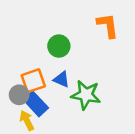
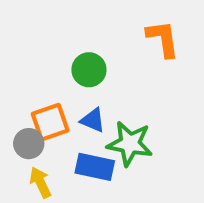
blue rectangle: (36, 104) -> (95, 167), moved, turned -35

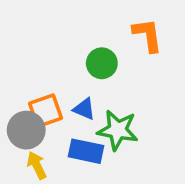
green circle: (89, 70) -> (102, 63), moved
gray circle: (29, 144) -> (26, 130), size x1.4

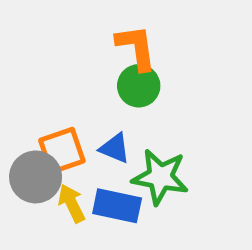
orange L-shape: (148, 35) -> (136, 47), moved
yellow arrow: (37, 165) -> (72, 203), moved

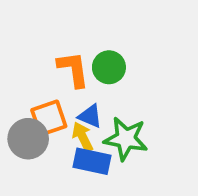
orange L-shape: (136, 47) -> (73, 69), moved
yellow arrow: (72, 203) -> (83, 137), moved

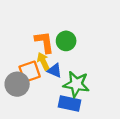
yellow arrow: (83, 137) -> (43, 61), moved
blue rectangle: (92, 161) -> (69, 104), moved

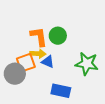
yellow arrow: (43, 61) -> (38, 54), turned 119
green star: (76, 84) -> (87, 64), moved

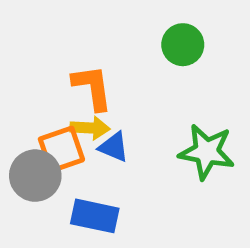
green circle: (58, 36) -> (183, 45), moved
blue rectangle: (61, 91) -> (95, 216), moved

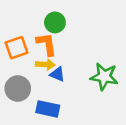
green circle: (183, 45) -> (55, 22), moved
orange square: (61, 149) -> (17, 48), moved

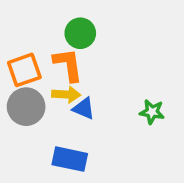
green star: (104, 77) -> (152, 112), size x0.6
gray circle: (18, 89) -> (26, 107), moved

